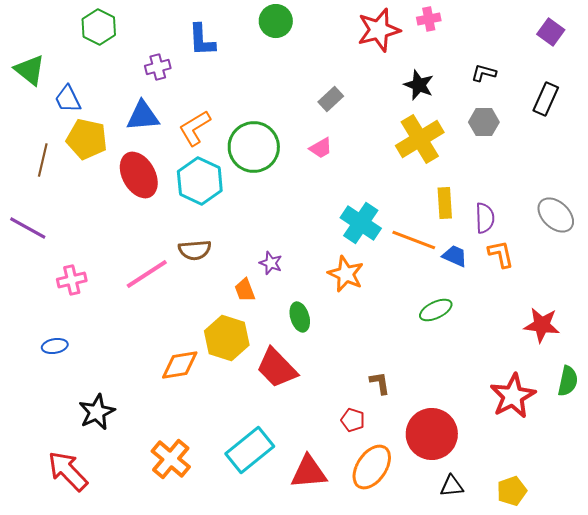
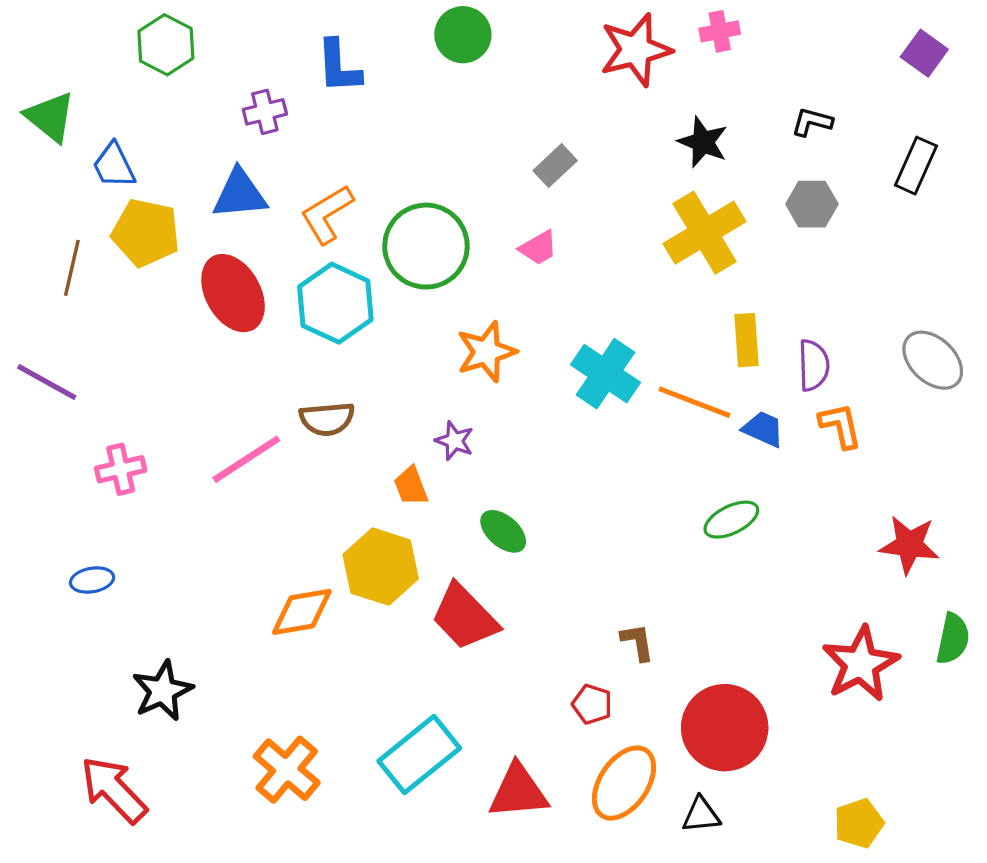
orange star: (346, 274) -> (486, 352), moved, turned 30
green ellipse: (300, 317) -> (503, 531), turned -32
black triangle: (452, 486) -> (701, 815), moved

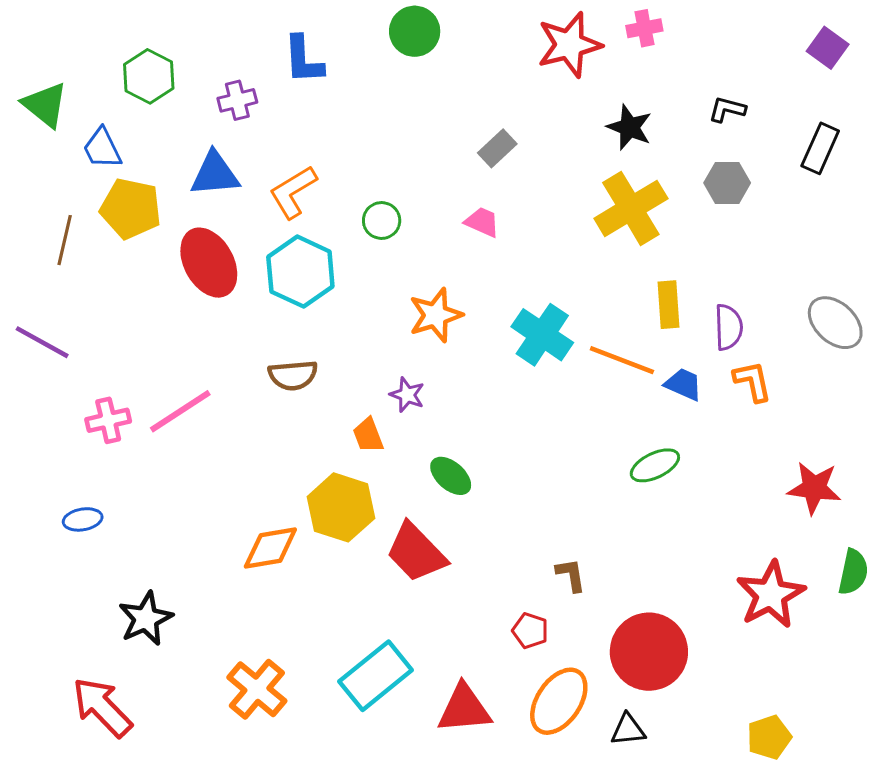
green hexagon: (166, 45) -> (149, 76), moved
green circle: (426, 246) -> (382, 221), size x0.5
pink trapezoid: (538, 248) -> (482, 222), turned -126
pink line: (246, 459) -> (180, 411), moved

